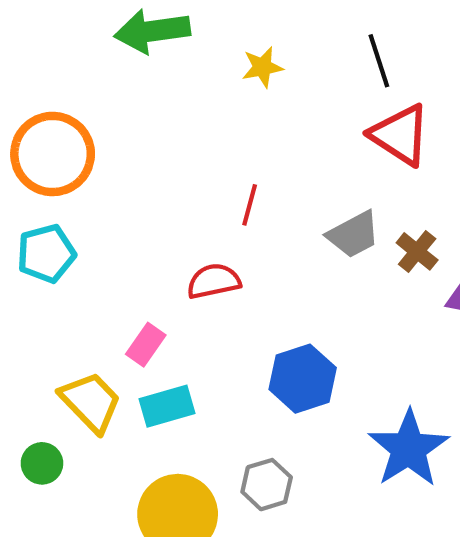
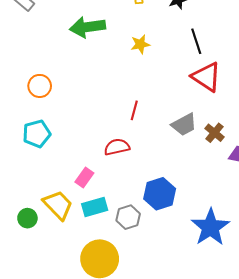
orange circle: (53, 154) -> (40, 86), size x0.6
green circle: (42, 463) -> (27, 218), moved
gray hexagon: (267, 485) -> (128, 217), moved

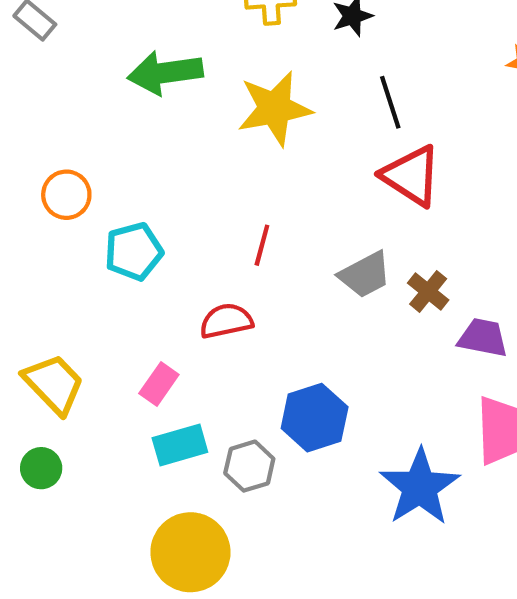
yellow star: (140, 44) -> (275, 108), size x1.8
cyan pentagon: (37, 134) -> (134, 252), moved
yellow trapezoid: (58, 205) -> (54, 384), moved

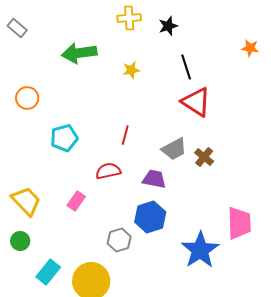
yellow star: (275, 108) -> (131, 70), size x0.5
orange circle: (66, 195) -> (27, 98), moved
purple trapezoid: (483, 338) -> (154, 179), moved
cyan rectangle: (180, 445) -> (48, 272), moved, turned -35

